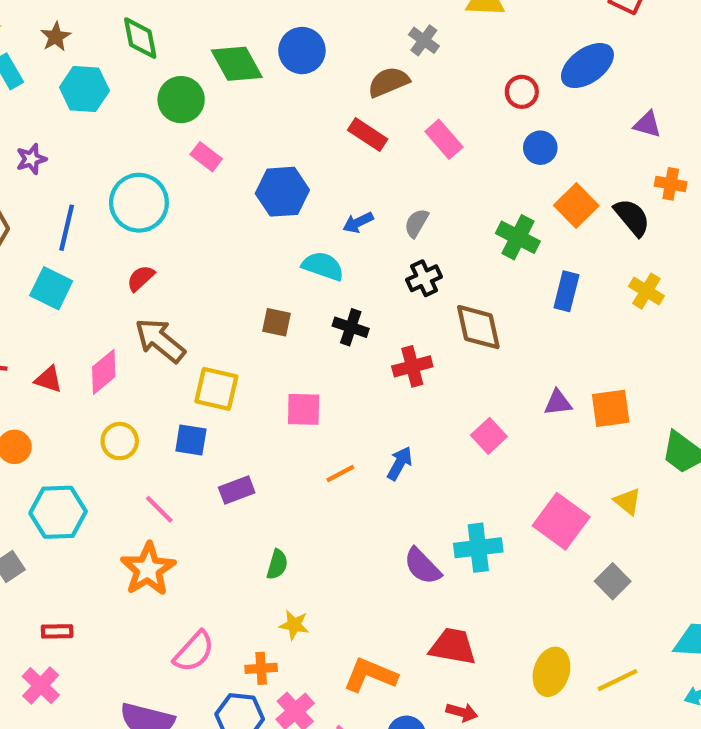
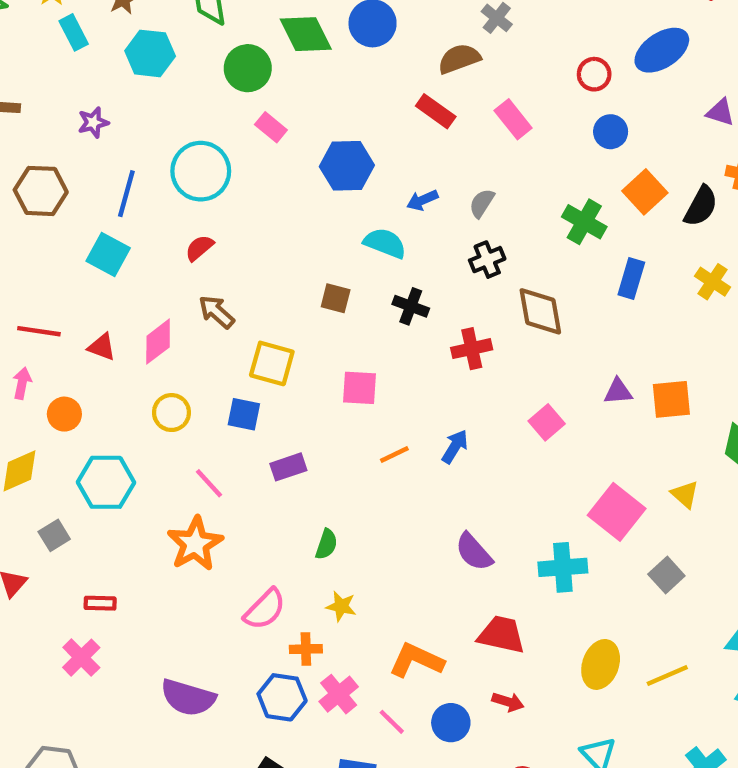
black semicircle: (632, 217) -> (701, 206), turned 66
brown arrow: (160, 340) -> (217, 312), size x0.7
cyan cross: (478, 548) -> (563, 567), moved
pink semicircle: (194, 652) -> (265, 609), moved

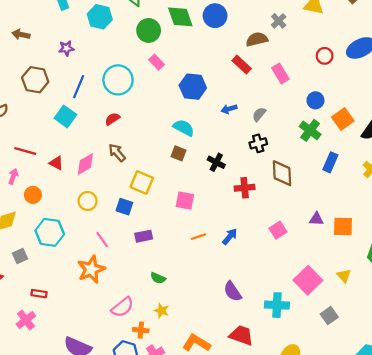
blue circle: (611, 132) -> (315, 100), moved
cyan semicircle: (385, 243) -> (184, 128), moved
green semicircle: (326, 544) -> (158, 278), turned 88

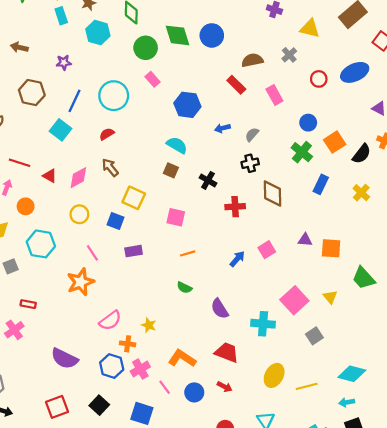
gray cross: (279, 21) -> (289, 55), moved
blue arrow: (230, 237) -> (237, 259), moved
green semicircle: (158, 278) -> (184, 288), moved

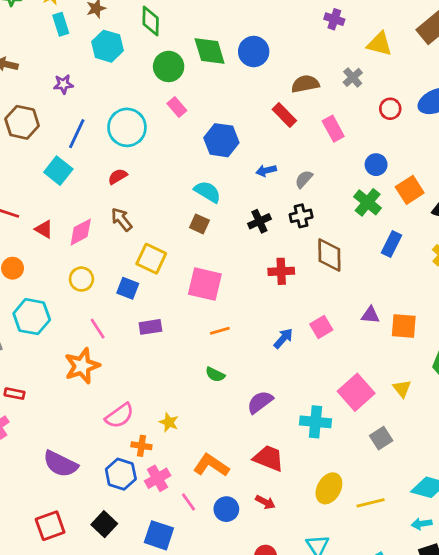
black cross: (208, 180) -> (259, 221), moved, turned 35
pink square: (176, 217) -> (205, 284), size x1.4
purple semicircle: (220, 309) -> (260, 402), turned 85

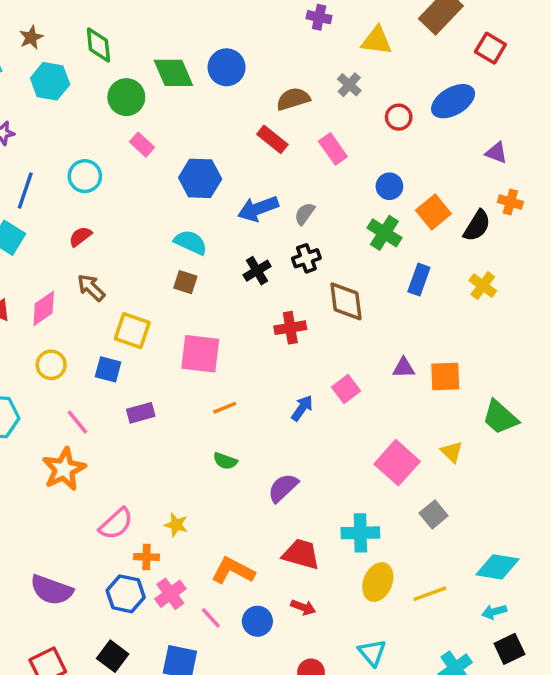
cyan circle: (127, 127) -> (85, 176), size x0.7
blue arrow: (266, 171) -> (258, 209), size x1.6
cyan cross: (315, 422) -> (360, 533), moved

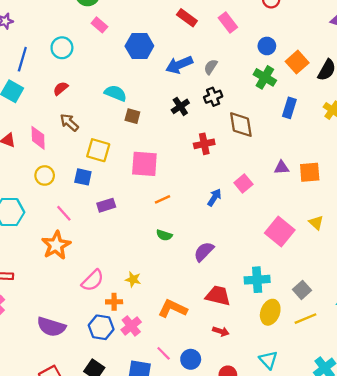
cyan semicircle: (191, 242) -> (115, 93), moved
pink diamond: (44, 308) -> (38, 138), turned -55
gray square: (434, 514) -> (302, 290), moved
pink line: (211, 618) -> (164, 353), moved
blue circle: (257, 621) -> (191, 359), moved

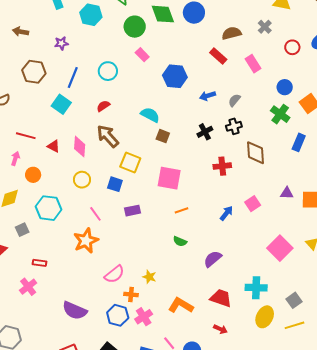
blue arrow: (179, 65) -> (207, 96), size x0.7
brown arrow: (69, 122) -> (108, 136), size x1.4

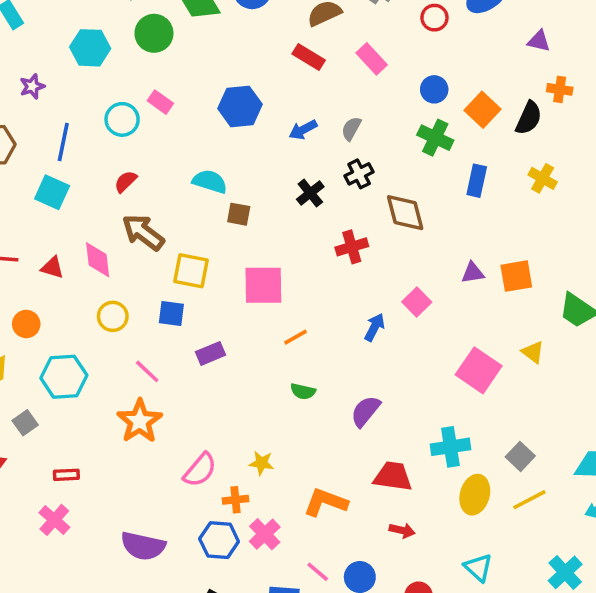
cyan hexagon: (91, 15) -> (90, 48), moved
pink rectangle: (142, 55) -> (160, 102), moved

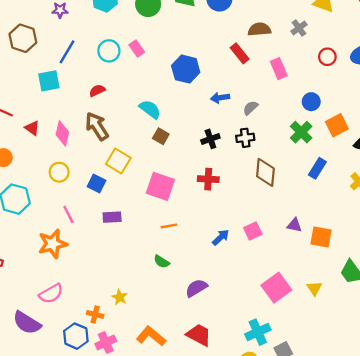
cyan square: (52, 192) -> (49, 81), turned 35
red cross: (352, 247) -> (208, 179), moved
cyan cross: (450, 447) -> (258, 332), moved, turned -35
pink semicircle: (200, 470) -> (51, 294), moved

